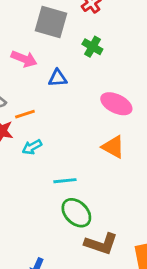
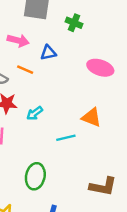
orange line: (25, 114) -> (25, 70), moved, turned 49
orange triangle: (113, 147) -> (91, 117), moved
green ellipse: (76, 213) -> (35, 176), moved, turned 65

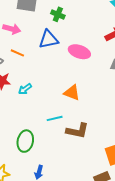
blue triangle: (48, 53) -> (49, 39), moved, size x1.5
cyan line: (66, 138) -> (55, 118), moved
brown L-shape: (103, 186) -> (77, 131), moved

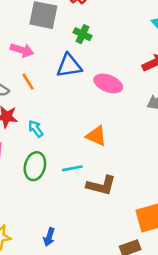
orange line: (17, 53) -> (28, 82), turned 32
cyan arrow: (25, 89) -> (36, 129), turned 88
green ellipse: (25, 141) -> (35, 166), moved

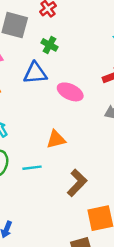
orange triangle: (96, 136) -> (56, 139), turned -42
brown L-shape: (101, 185) -> (77, 183), moved, turned -64

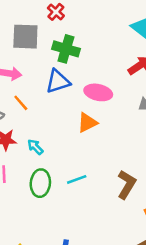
green cross: (49, 45) -> (66, 49), size x1.5
orange triangle: (56, 139) -> (87, 123), moved

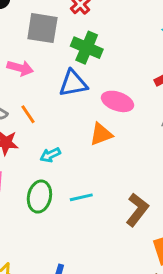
orange line: (21, 103) -> (28, 114), moved
cyan arrow: (35, 147) -> (50, 155), moved, turned -78

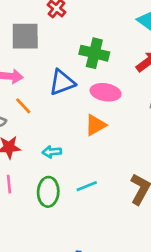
green cross: (87, 48) -> (94, 53), moved
orange line: (28, 114) -> (23, 106), moved
cyan arrow: (50, 155) -> (52, 152), turned 30

